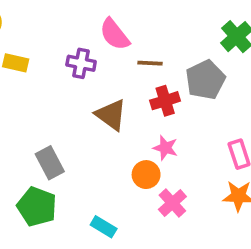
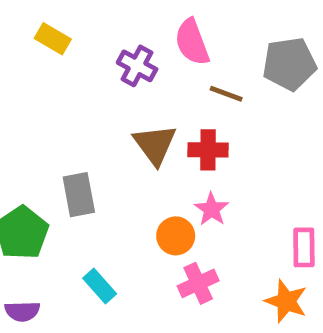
gray pentagon: (205, 80) -> (289, 64), moved
red cross: (165, 101) -> (208, 150), moved
gray rectangle: (50, 163) -> (79, 195), moved

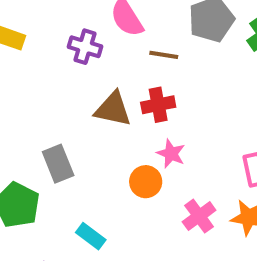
brown triangle: (155, 145) -> (113, 109), turned -30
pink cross: (198, 283) -> (199, 216), moved

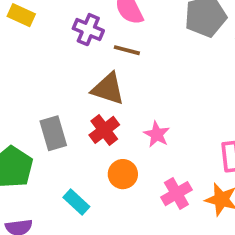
brown line: (164, 55) -> (127, 50), moved
red cross: (158, 105) -> (104, 130), moved, turned -32
orange circle: (146, 182) -> (123, 174), moved

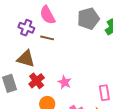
brown triangle: (108, 89) -> (26, 59), moved

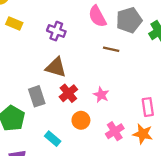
pink semicircle: (47, 15) -> (97, 16), moved
brown line: (47, 38) -> (111, 49), moved

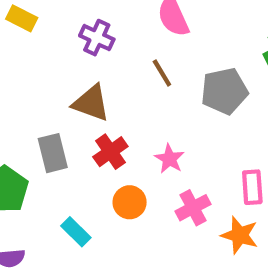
gray pentagon: (129, 20) -> (224, 91), moved
brown line: (111, 49) -> (162, 73), moved, turned 42
pink cross: (115, 131) -> (193, 208), moved

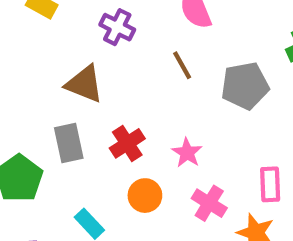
brown triangle: (91, 103) -> (84, 84), moved
pink cross: (193, 208) -> (209, 203), turned -32

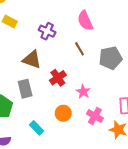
red cross: (127, 143) -> (58, 78), moved

